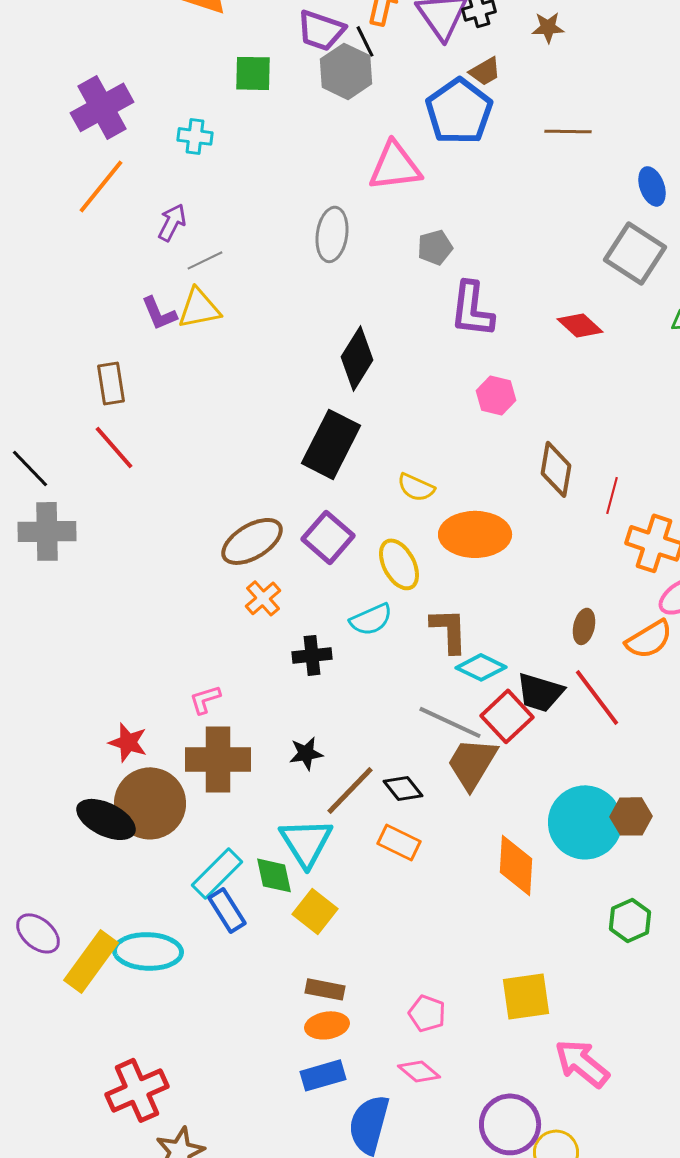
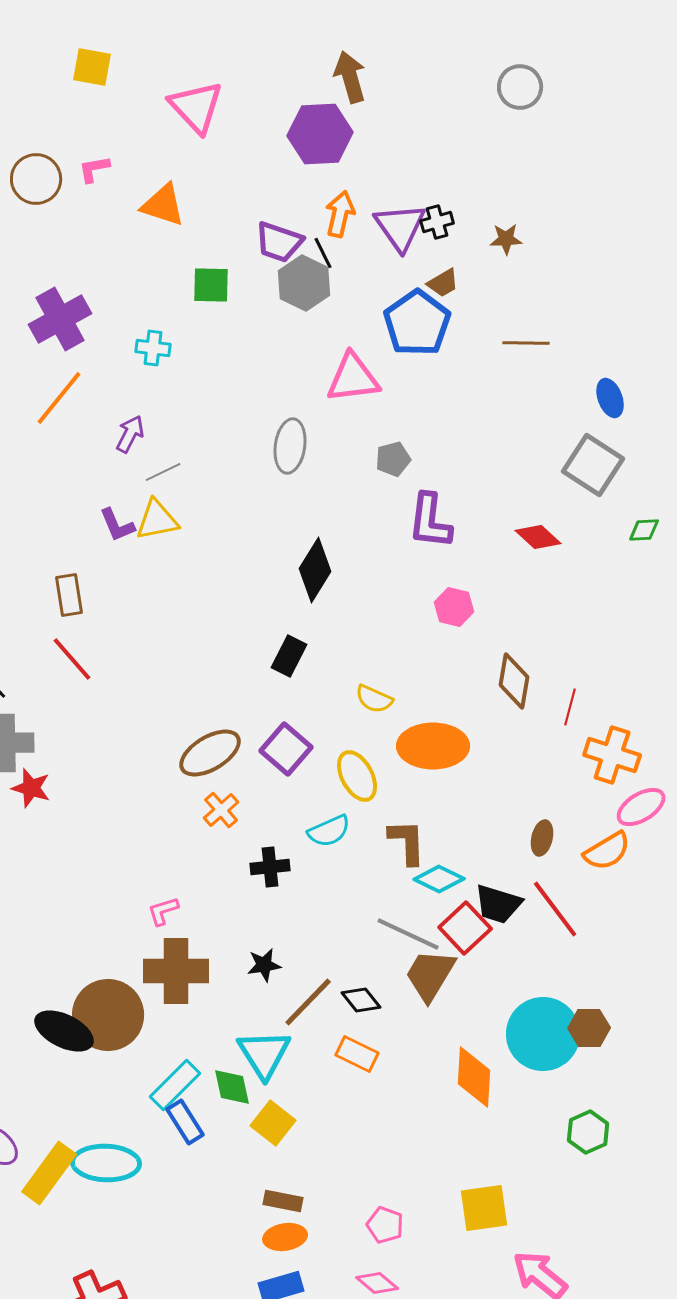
black rectangle: (331, 444) -> (289, 656), size x0.6
red star: (128, 742) -> (31, 788), moved

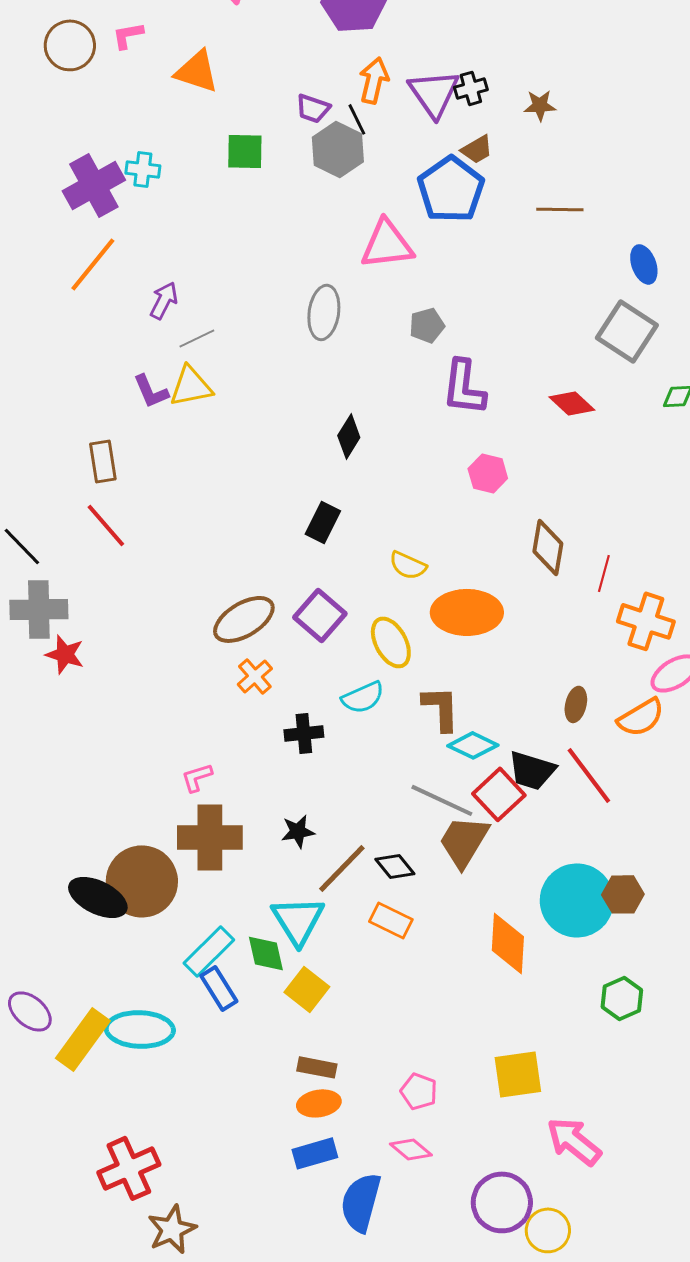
purple trapezoid: (279, 242) -> (313, 108), size x0.7
cyan cross: (153, 348) -> (143, 169), moved
black diamond: (315, 570) -> (349, 436), size x0.7

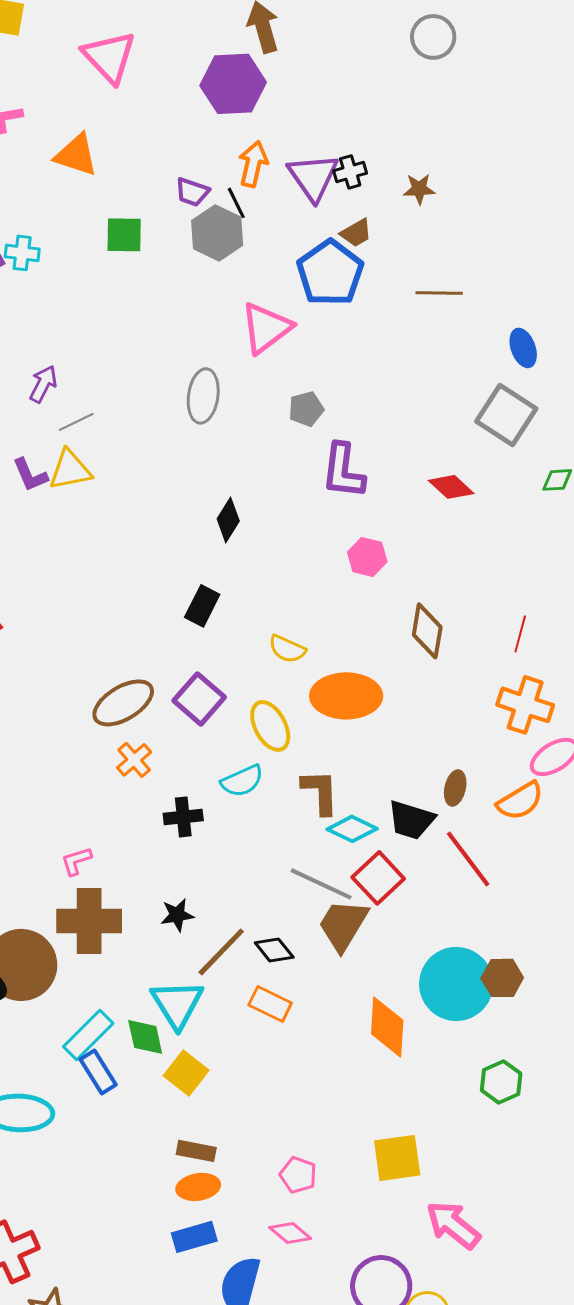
pink triangle: (387, 244) -> (266, 328), turned -30
red line: (604, 573) -> (520, 634), moved
black trapezoid: (532, 770) -> (411, 820), moved

